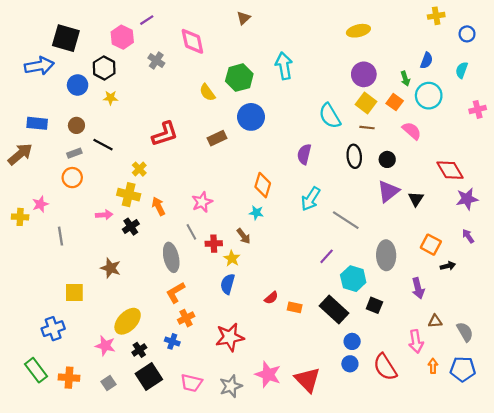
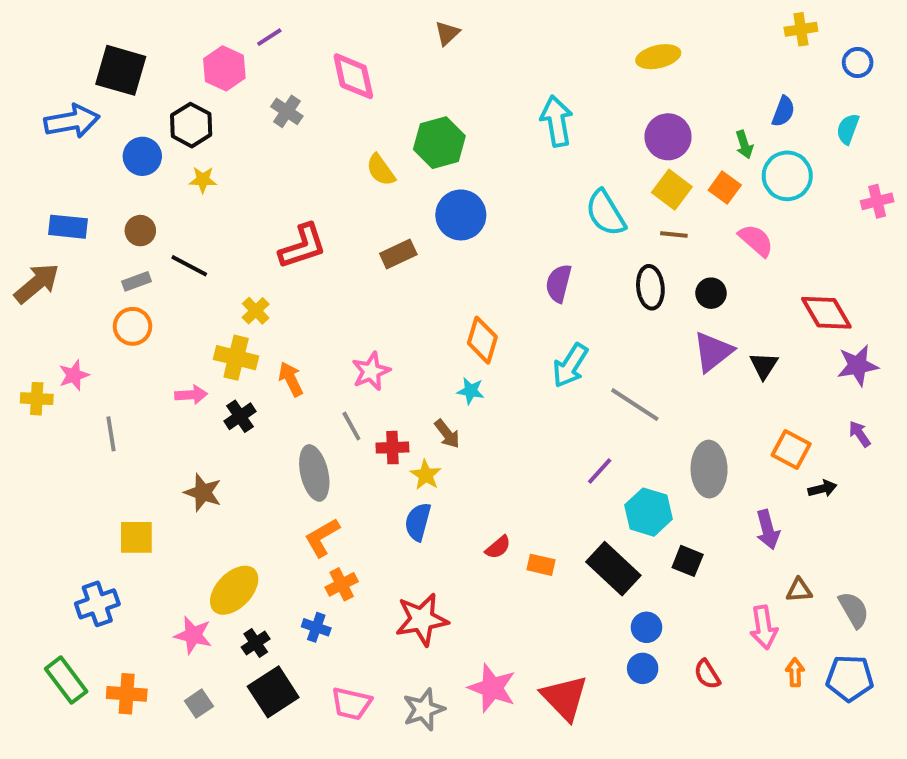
cyan arrow: (284, 66) -> (557, 121), moved
red semicircle: (385, 367) -> (707, 674), size x0.6

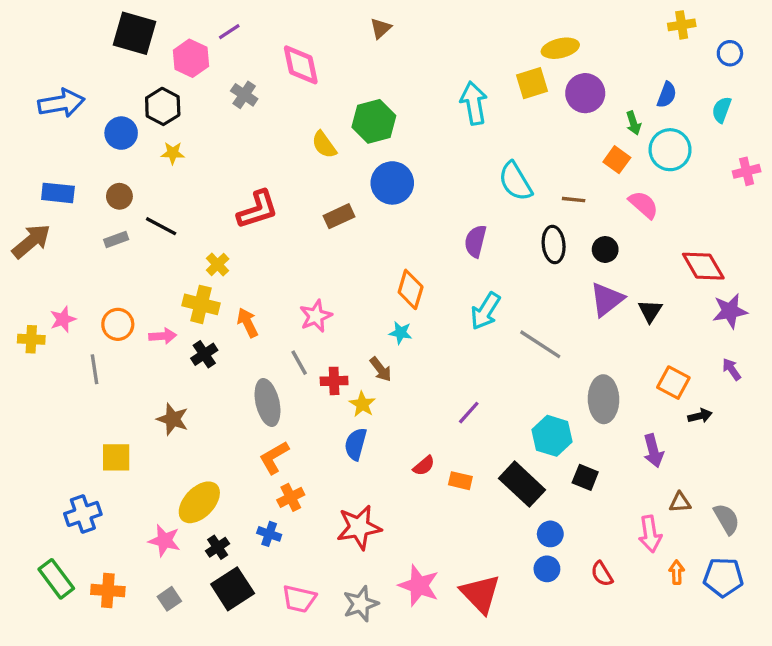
black square: (121, 70) -> (134, 33), moved
purple circle: (668, 137) -> (585, 93), moved
yellow square: (672, 190) -> (532, 83), moved, turned 36
orange circle: (133, 326) -> (118, 324), moved
purple line: (600, 471) -> (469, 413), moved

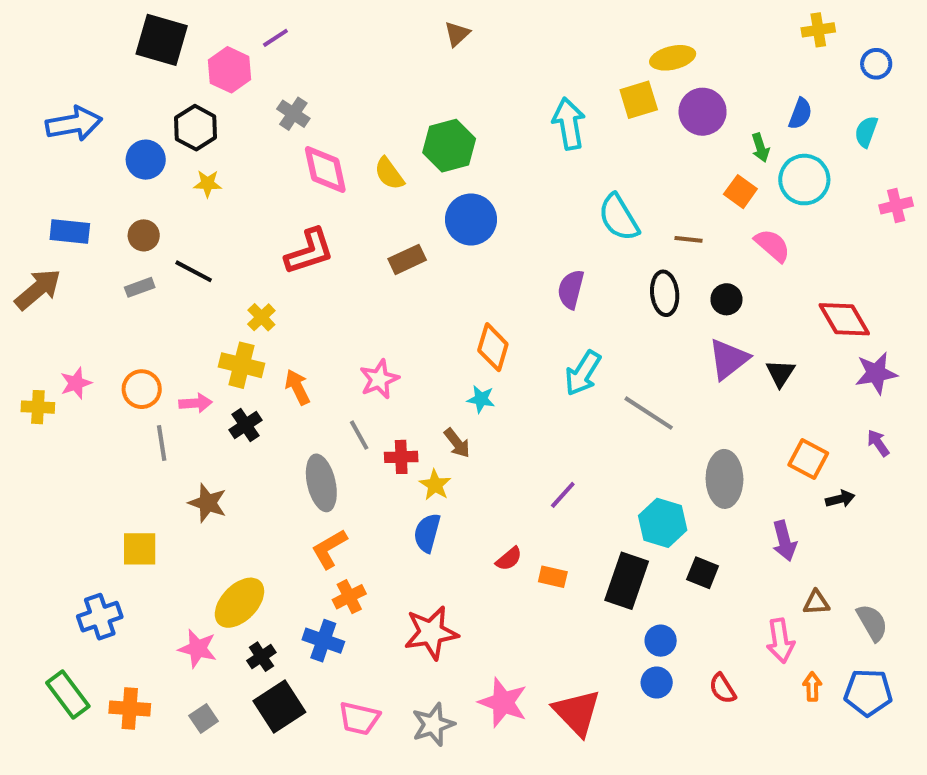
pink diamond: (301, 65) -> (325, 170), moved
gray line: (95, 369) -> (162, 443), moved
black rectangle: (522, 484) -> (627, 581), turned 66
blue cross: (269, 534) -> (323, 641), size x1.4

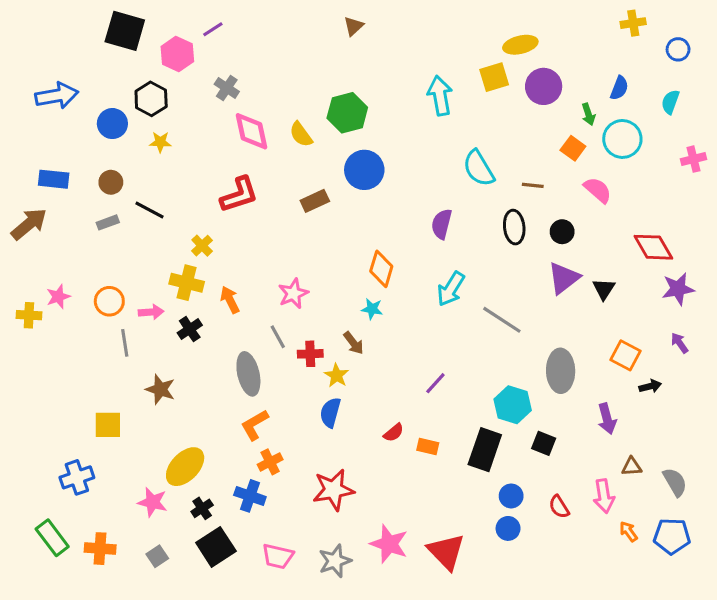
orange arrow: (812, 687) -> (629, 532), turned -35
red semicircle: (722, 689) -> (559, 507), moved

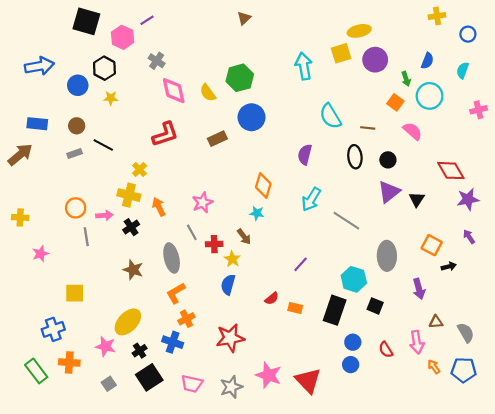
pink star: (58, 297) -> (40, 254), moved
brown star: (160, 389) -> (133, 270), moved
orange cross: (100, 549) -> (69, 362), moved

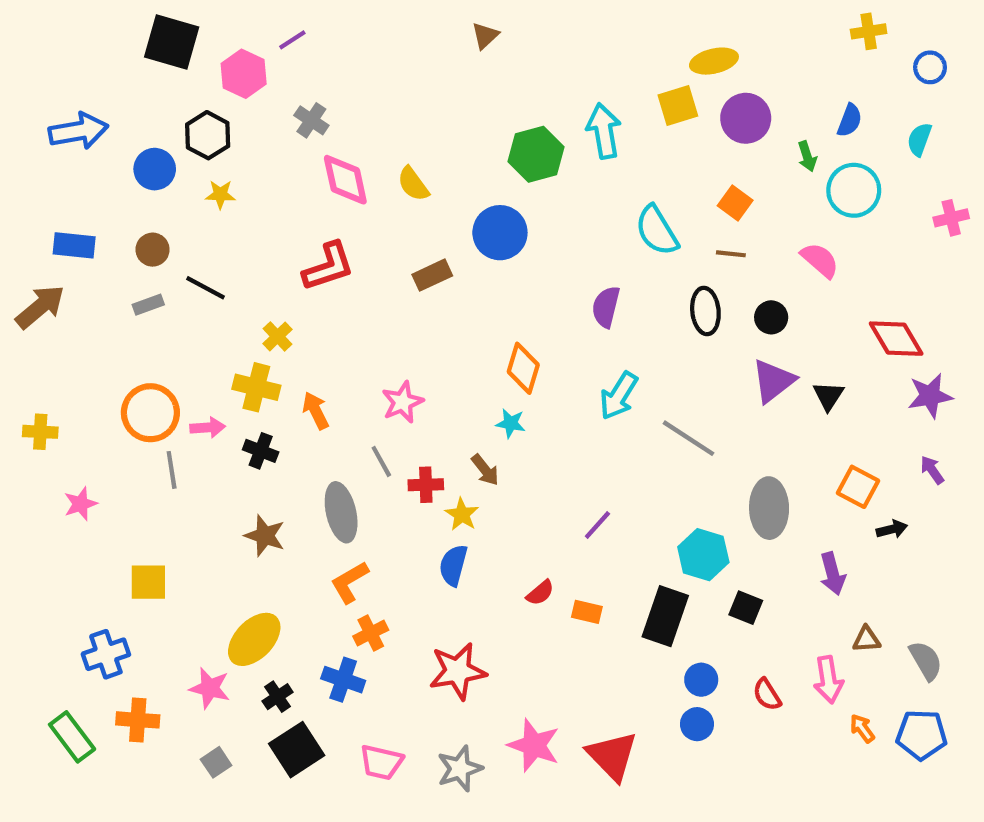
green hexagon: (240, 78) -> (536, 154), moved
orange square: (395, 102) -> (735, 203), moved
orange circle: (76, 208) -> (150, 413), size x1.4
black cross: (131, 227) -> (261, 451), turned -35

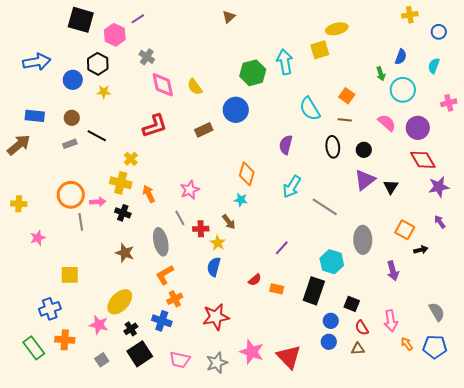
purple circle: (746, 118) -> (418, 128), moved
black square: (746, 608) -> (352, 304), moved
brown triangle: (866, 639) -> (358, 349), moved

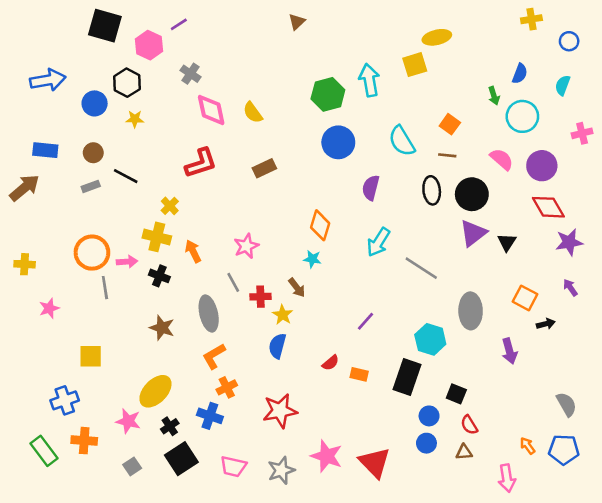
blue circle: (236, 110) -> (338, 142), moved
black circle: (364, 150) -> (472, 194), size x1.6
pink arrow: (391, 321) -> (507, 478), moved

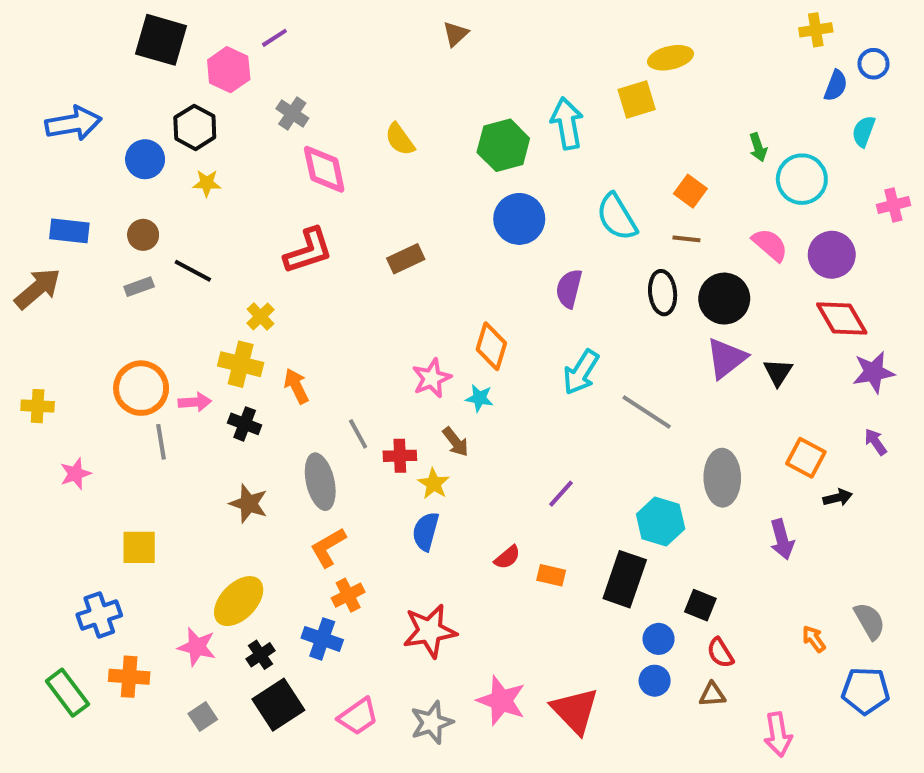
blue semicircle: (520, 74) -> (836, 86), moved
yellow semicircle: (253, 113) -> (400, 139), moved
pink star: (246, 246) -> (432, 378), moved
orange arrow: (528, 446) -> (814, 639), moved
pink trapezoid: (233, 466) -> (358, 717), turned -48

